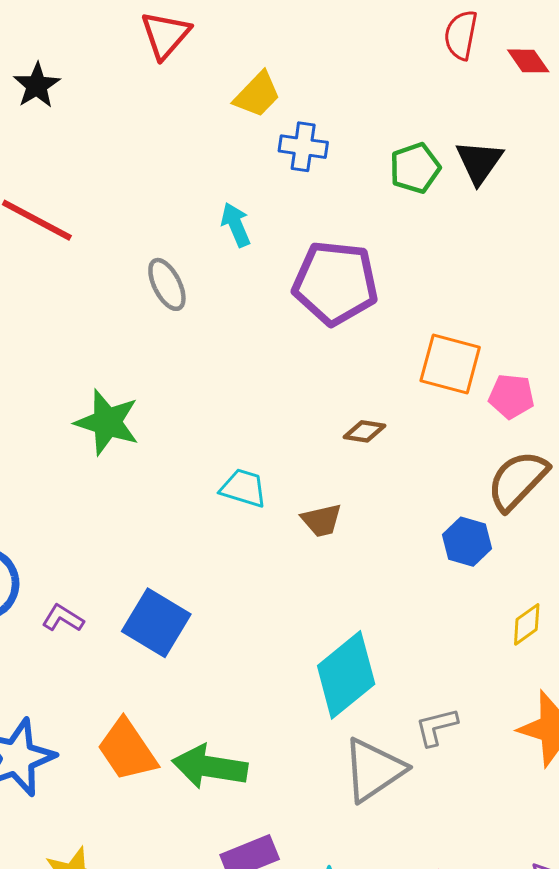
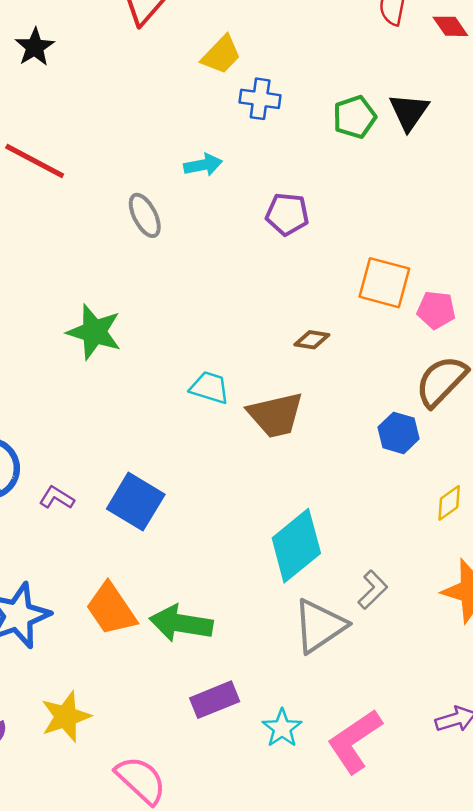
cyan arrow: (236, 225) -> (203, 165), turned 102
purple pentagon: (335, 283) -> (287, 214), size x0.6
brown trapezoid: (322, 520) -> (276, 415), size x1.6
gray L-shape: (436, 727) -> (373, 590), turned 150

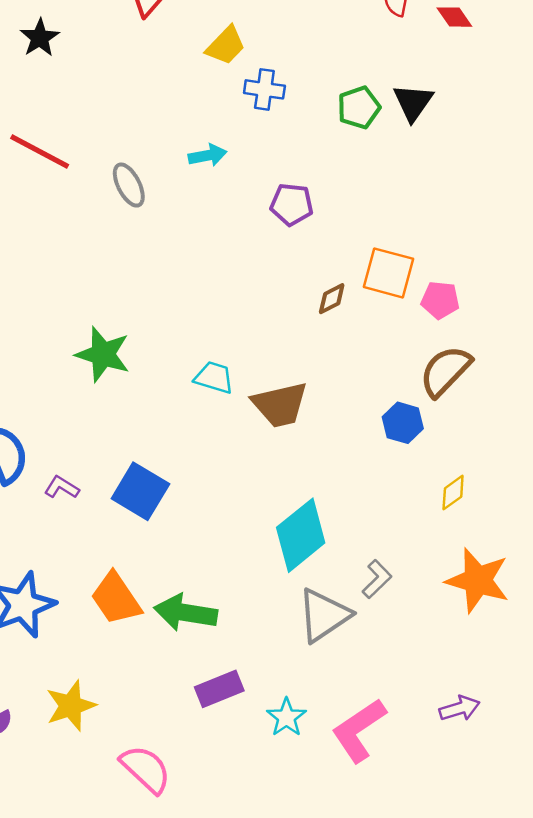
gray ellipse: (145, 215) -> (129, 185), moved
green star: (94, 332) -> (103, 354), moved
brown diamond: (312, 340) -> (332, 299), moved, turned -36

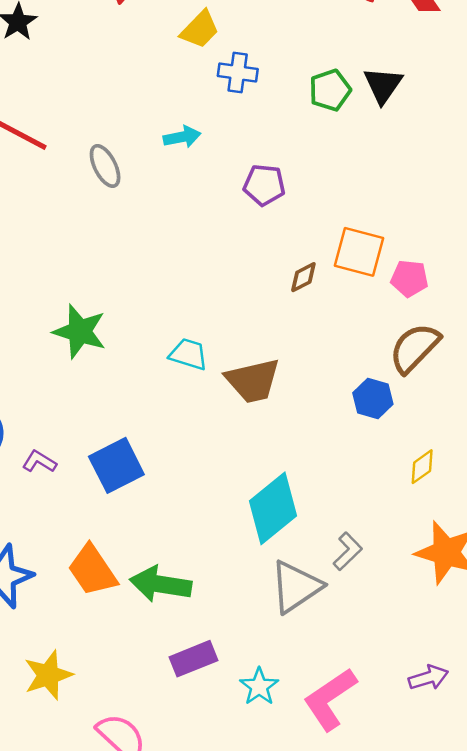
blue square: (140, 491) -> (116, 465), turned 32

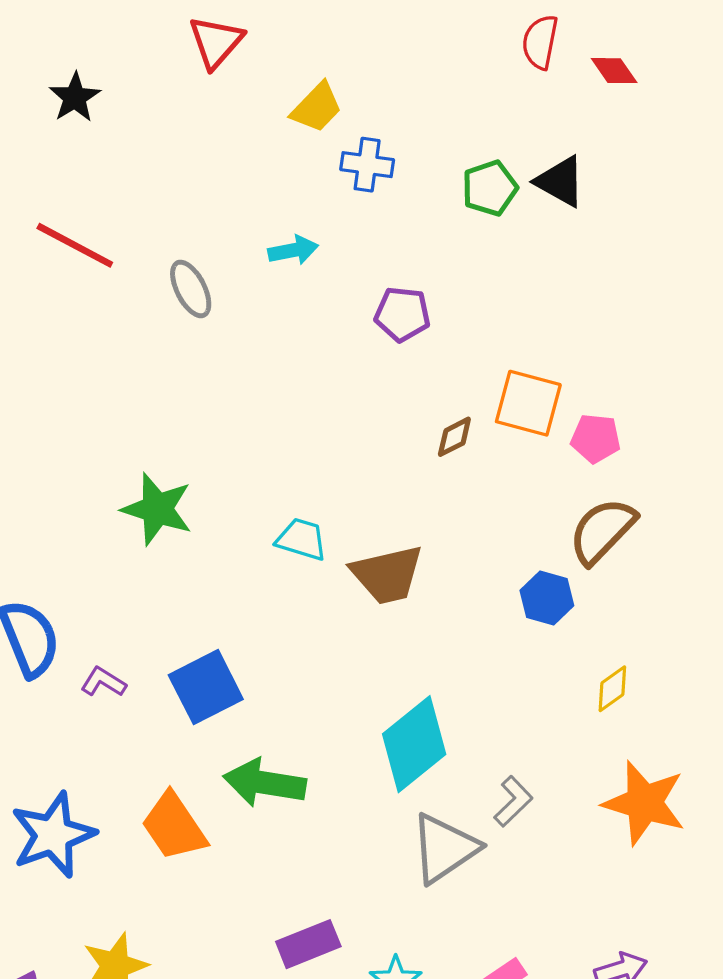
black triangle: (383, 85) -> (560, 181), turned -36
green arrow: (161, 584) -> (265, 783), moved

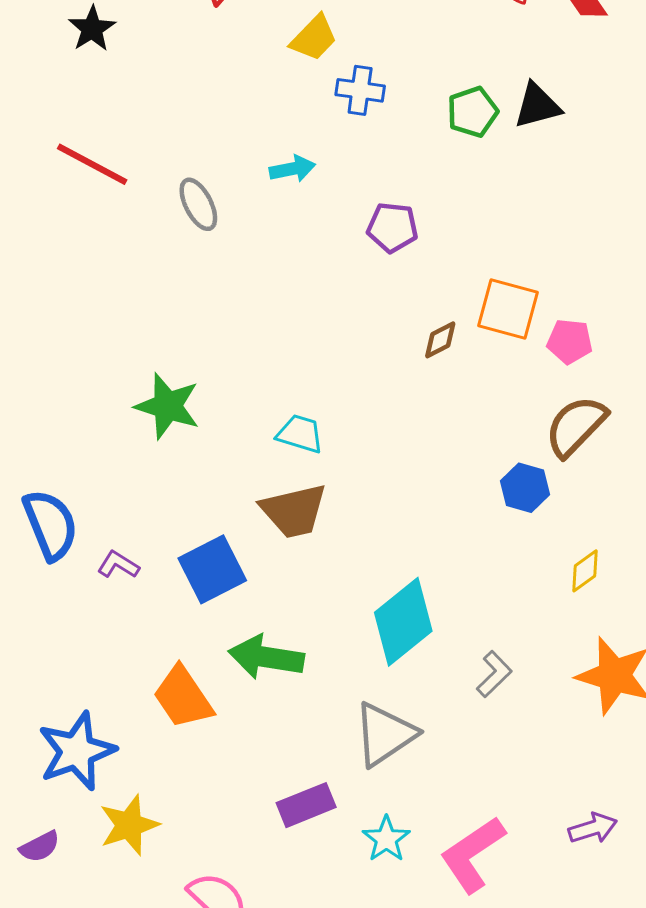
black triangle: (560, 181) -> (537, 106), turned -44
brown trapezoid: (387, 575) -> (294, 511), moved
blue star: (53, 835) -> (77, 751), moved
gray triangle: (444, 848) -> (385, 734), moved

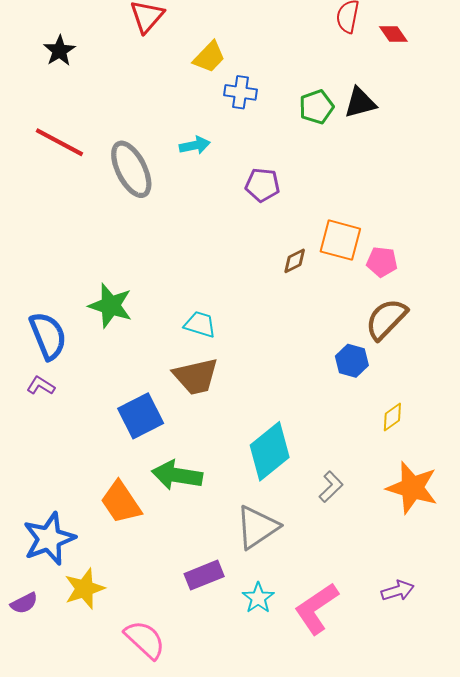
gray ellipse: (198, 204) -> (131, 169), size x1.6
blue semicircle: (50, 525) -> (48, 336), moved
purple L-shape: (118, 565) -> (41, 386), moved

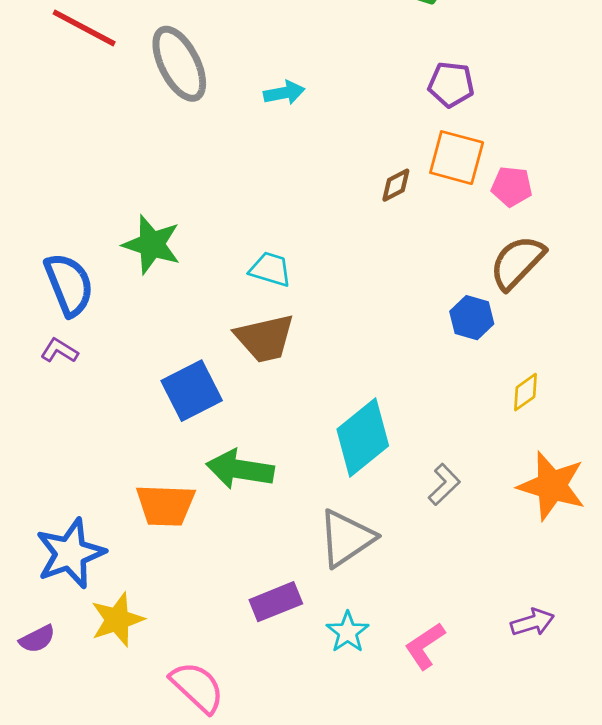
cyan arrow: (195, 145) -> (284, 93), moved
purple pentagon: (262, 185) -> (451, 84), moved
orange trapezoid: (121, 502) -> (166, 505), turned -54
pink L-shape: (316, 608) -> (425, 646), size x0.7

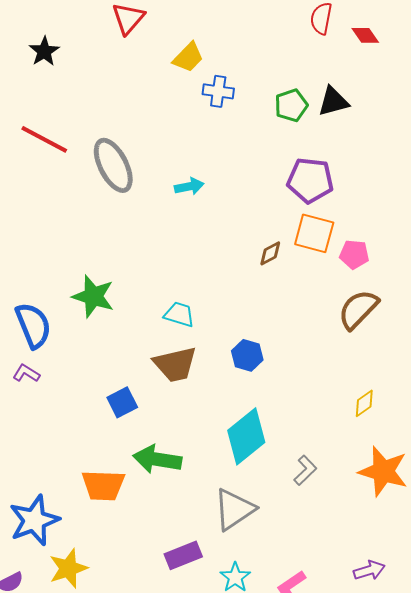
purple pentagon: (451, 84) -> (310, 180), size x1.4
blue hexagon: (472, 318) -> (247, 355), moved
blue square: (192, 391) -> (122, 402), size x0.7

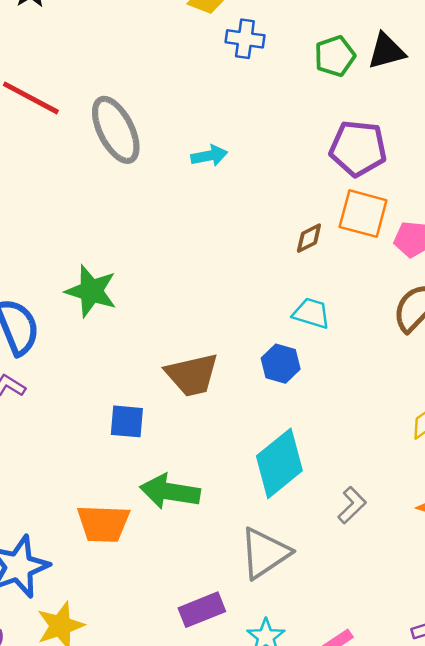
cyan trapezoid: (179, 314) -> (311, 313), moved
blue square: (122, 402) -> (127, 421), turned 32

